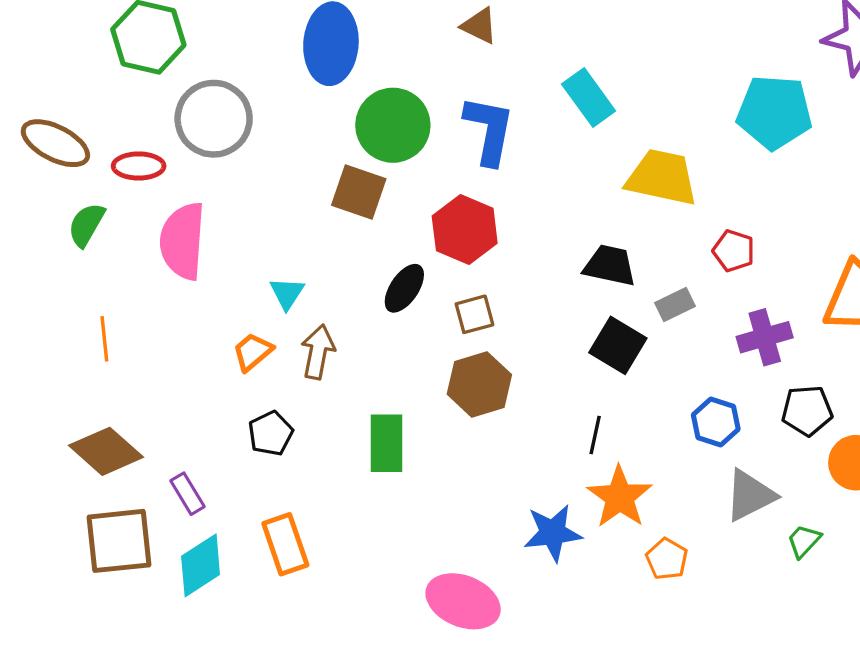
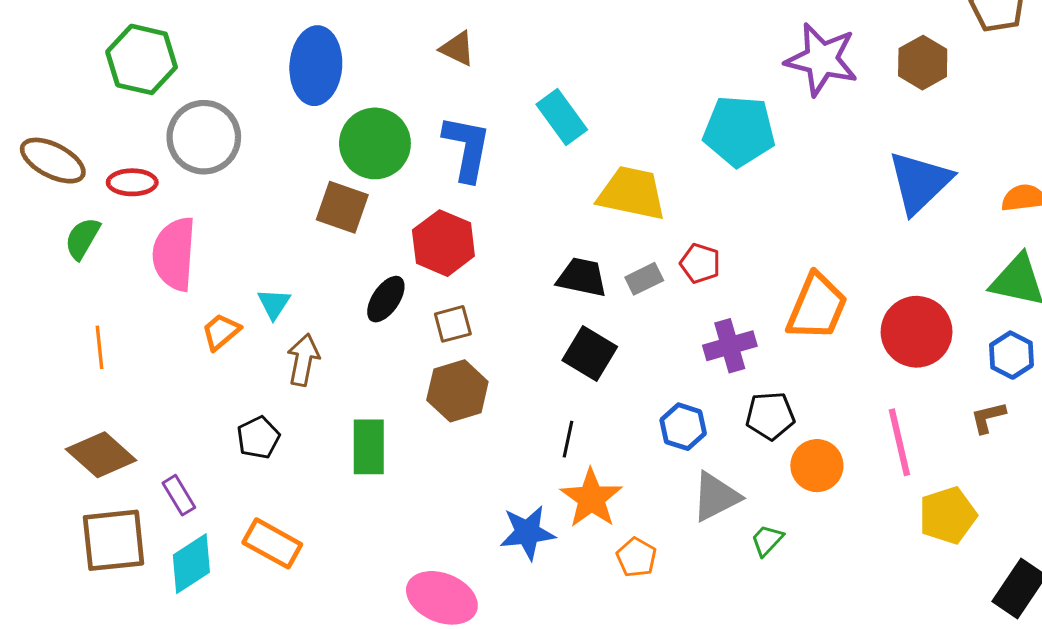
gray rectangle: (675, 305) -> (644, 279), moved
orange trapezoid: (253, 352) -> (221, 332), moved
orange rectangle: (285, 544) -> (272, 543), turned -42

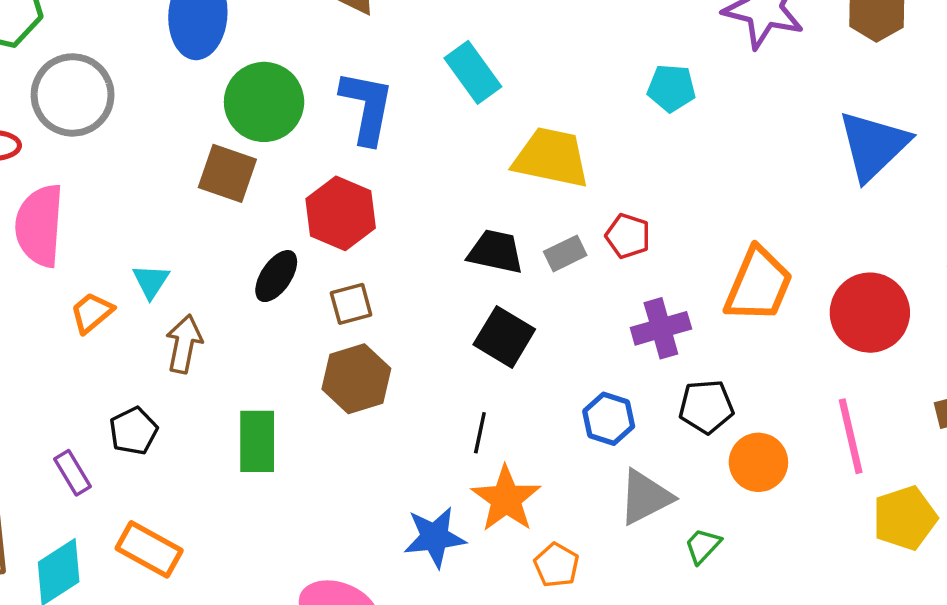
cyan pentagon: (739, 131) -> (671, 88), size x0.6
purple rectangle: (179, 495) -> (73, 473), moved

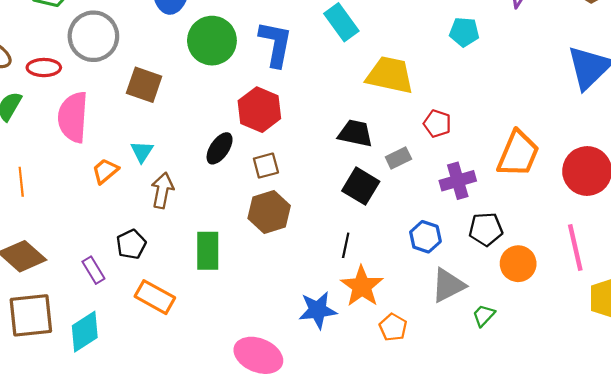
brown square: (227, 173) -> (144, 85), moved
gray rectangle: (565, 253) -> (398, 158), moved
orange rectangle: (149, 549) -> (155, 297), moved

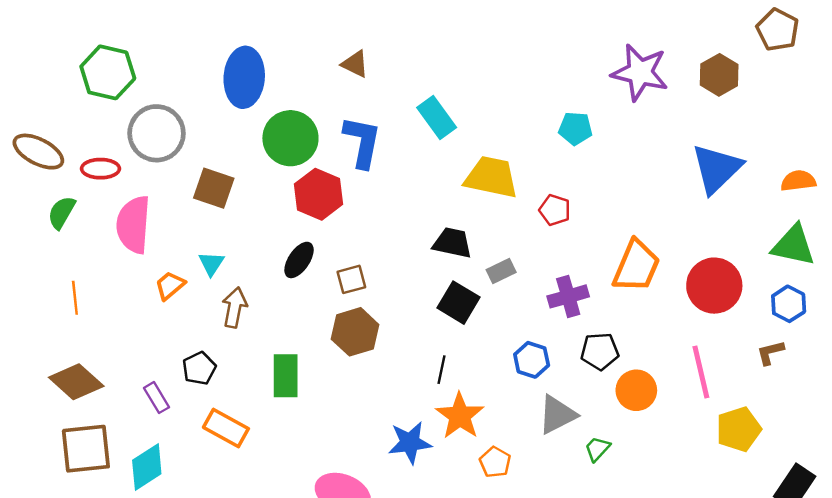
red hexagon: (259, 110) -> (318, 194), moved
red pentagon: (437, 124) -> (555, 210), moved

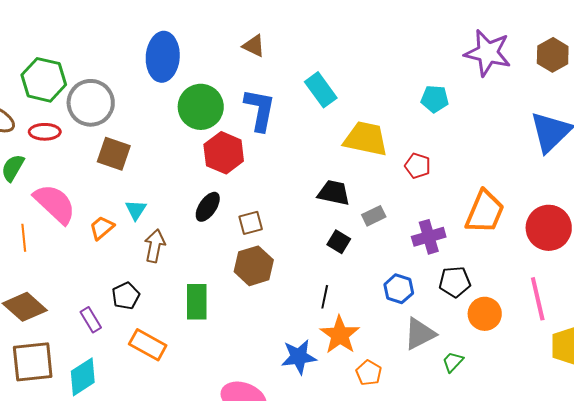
green hexagon: (108, 72) -> (44, 80), moved
brown square: (214, 188) -> (114, 154), moved
pink semicircle: (133, 225) -> (55, 204), moved, turned 129
black square: (459, 303) -> (339, 242), size x0.7

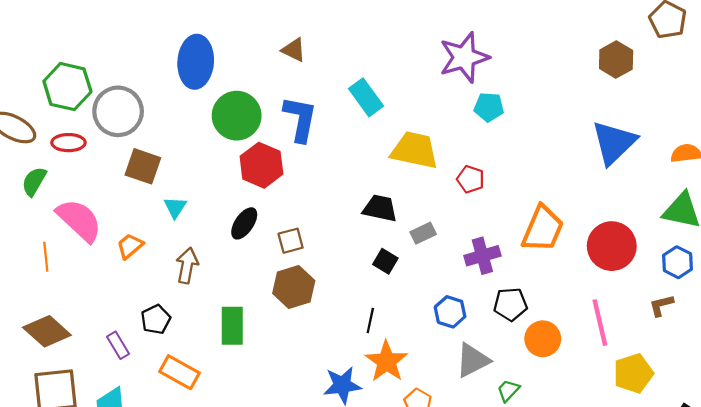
purple star: (488, 53) -> (464, 57), moved, turned -30
cyan triangle: (136, 210) -> (175, 207), moved

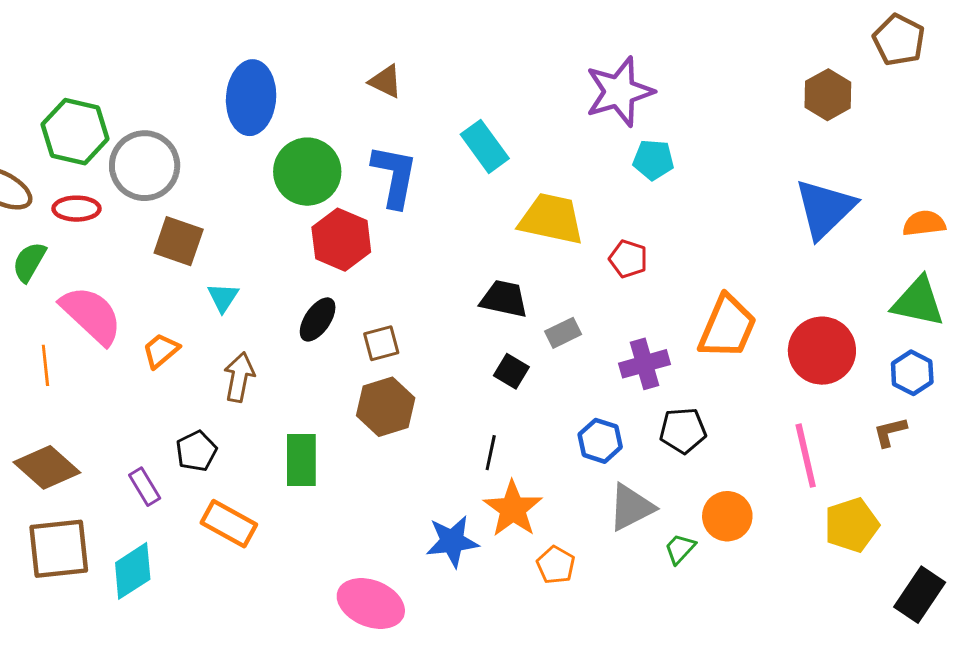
orange circle: (543, 339) -> (727, 516), moved

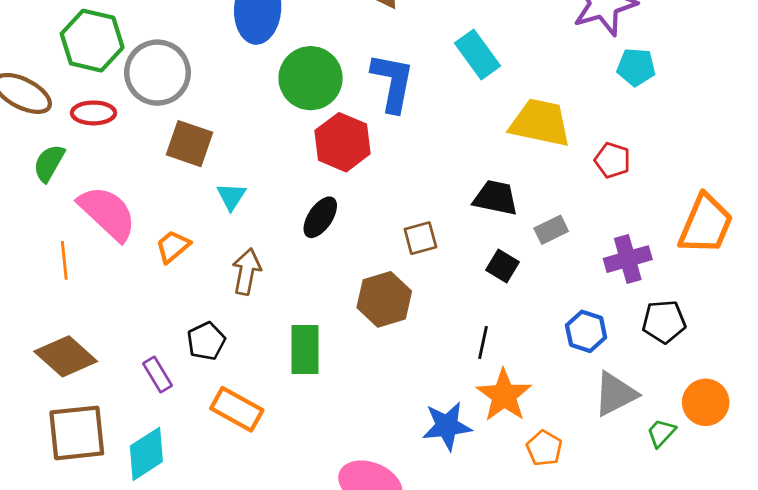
brown square: (381, 343) -> (420, 238), moved

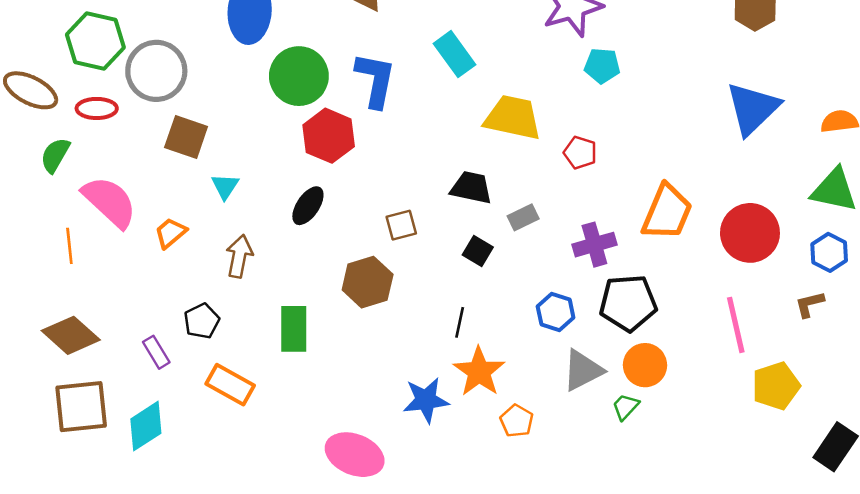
black pentagon: (664, 322) -> (628, 303), size x1.4
orange circle: (706, 402) -> (645, 365), moved

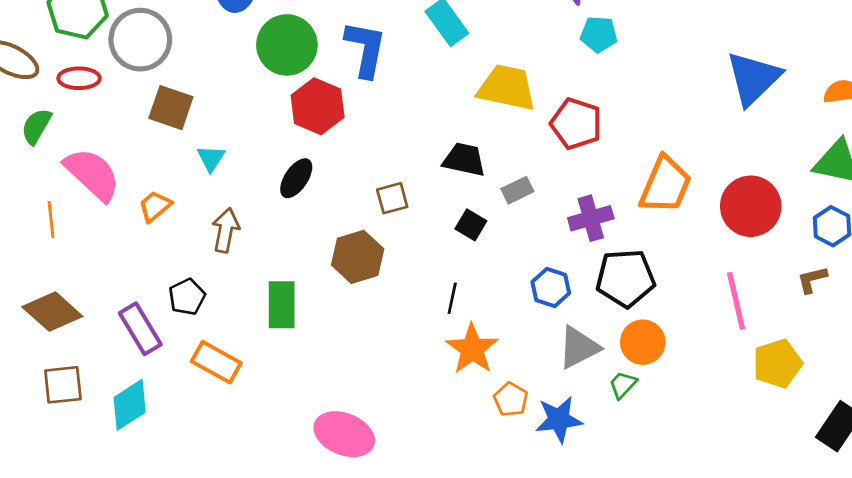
red pentagon: (580, 153) -> (576, 124), size x1.5
purple rectangle: (156, 352) -> (140, 329), size x1.5
blue star: (426, 400) -> (559, 419), moved
brown square: (81, 407) -> (63, 385), size x0.7

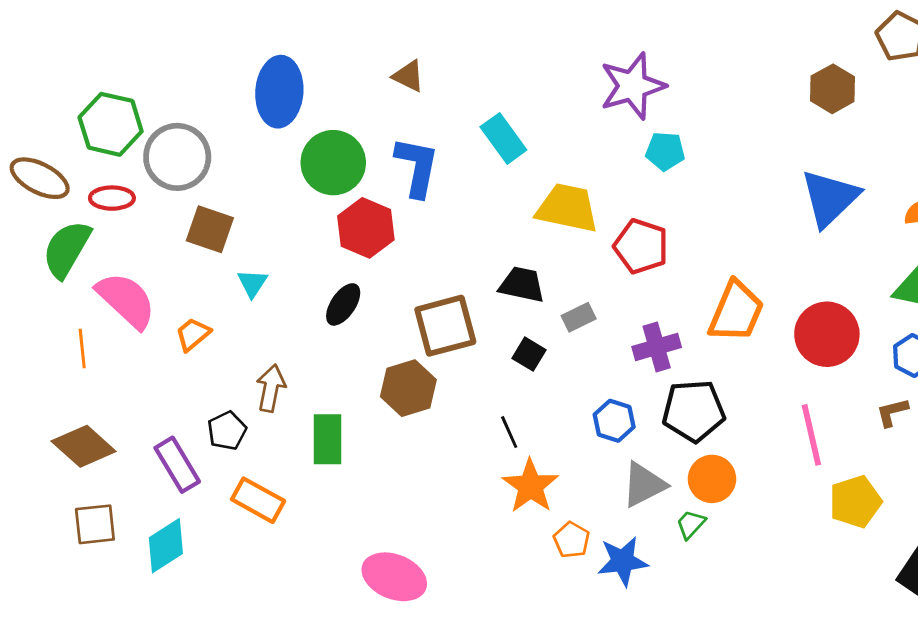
green semicircle: (36, 126) -> (67, 249), size x1.5
brown square: (392, 198) -> (445, 326), size x1.8
brown arrow: (226, 230) -> (271, 388), moved
black line: (452, 298) -> (509, 432), turned -36

